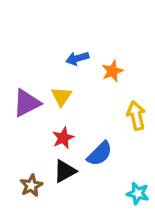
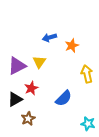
red star: (63, 138) -> (31, 88), moved
black triangle: (65, 171) -> (15, 99), moved
brown star: (31, 186) -> (28, 119), moved

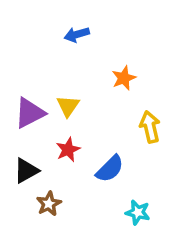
blue arrow: (49, 38) -> (77, 34), moved
red star: (31, 88) -> (68, 150), moved
cyan star: (88, 124) -> (138, 212), moved

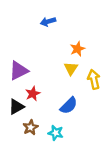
yellow triangle: (68, 106) -> (71, 68), moved
red star: (68, 150) -> (33, 94), moved
cyan star: (138, 212) -> (56, 133), moved

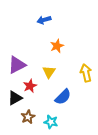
orange star: (77, 49) -> (57, 46), moved
yellow triangle: (71, 68) -> (49, 72), moved

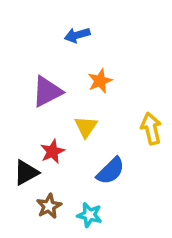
purple triangle: (17, 65) -> (47, 92), moved

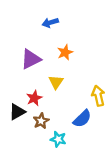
yellow arrow: (151, 129) -> (98, 96), moved
blue semicircle: (111, 171) -> (82, 119), moved
brown star: (49, 206) -> (41, 121), moved

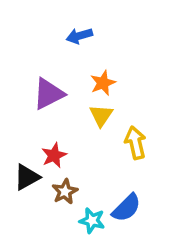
yellow triangle: (56, 82) -> (101, 115), moved
yellow arrow: (98, 96) -> (135, 143), moved
blue semicircle: (82, 119) -> (126, 208), moved

